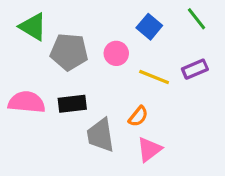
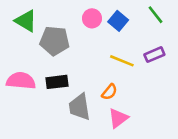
pink circle: (116, 53) -> (92, 18), moved

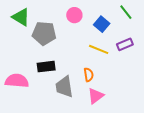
blue square: (118, 21) -> (102, 24), moved
pink semicircle: (21, 81) -> (17, 81), moved
orange semicircle: (109, 92) -> (89, 75), turned -48

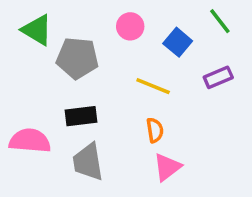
yellow line: (99, 49) -> (153, 86), moved
gray trapezoid: (64, 87) -> (88, 162), moved

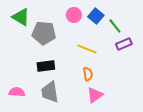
green line: (220, 21) -> (115, 26), moved
blue square: (178, 42) -> (96, 16), moved
pink semicircle: (30, 141) -> (17, 92), moved, size x0.7

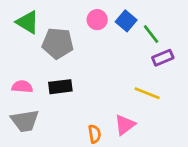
yellow line: (87, 49) -> (147, 93), moved
orange semicircle: (88, 74) -> (95, 134), moved
pink semicircle: (17, 92) -> (22, 87), moved
gray trapezoid: (50, 92) -> (25, 121), moved, turned -90

